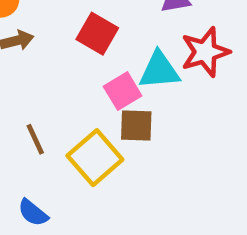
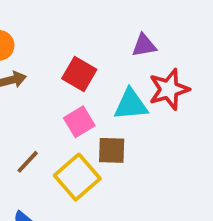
pink square: (123, 91) -> (79, 122), moved
brown line: (35, 139) -> (28, 162), turned 68

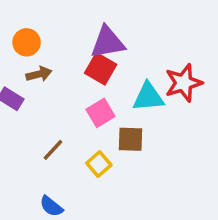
purple triangle: (144, 45) -> (108, 42), moved, size x1.5
yellow square: (77, 177) -> (99, 164), size x0.6

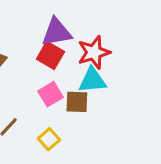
red star: (183, 83) -> (94, 52), moved
brown square: (131, 139) -> (77, 102), moved

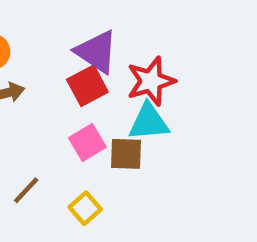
purple triangle: (57, 32) -> (96, 52), turned 44
red square: (50, 55) -> (87, 86), turned 32

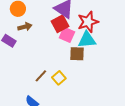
pink square: (87, 143) -> (67, 35), moved, turned -35
brown line: (26, 190) -> (41, 76), moved

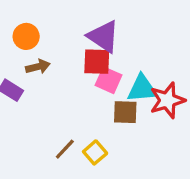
red star: (88, 22) -> (167, 100), moved
red square: (60, 24) -> (97, 62), turned 30

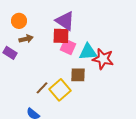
red star: (167, 100) -> (103, 59), turned 30
brown square: (125, 112) -> (78, 75), moved
yellow square: (95, 152) -> (60, 90), size x1.5

